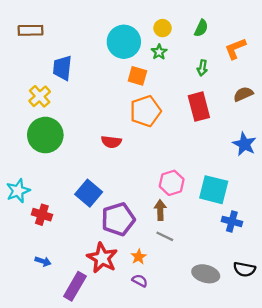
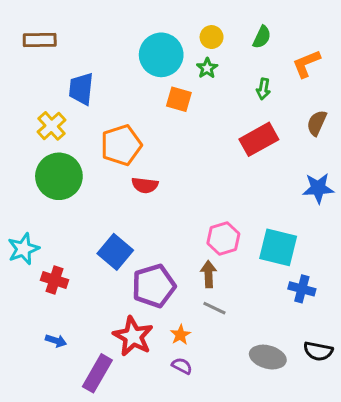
brown semicircle: (243, 94) -> (317, 123), turned -42
red rectangle: (199, 107) -> (259, 139), turned 76
orange pentagon: (145, 111) -> (121, 145), moved
blue star: (244, 144) -> (318, 188), turned -30

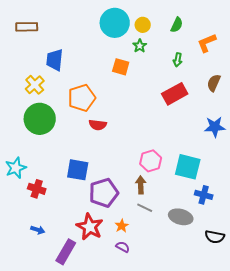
cyan circle: (161, 55) -> (115, 23), moved
blue square: (115, 252) -> (78, 170), turned -30
gray ellipse: (268, 357) -> (181, 217), moved

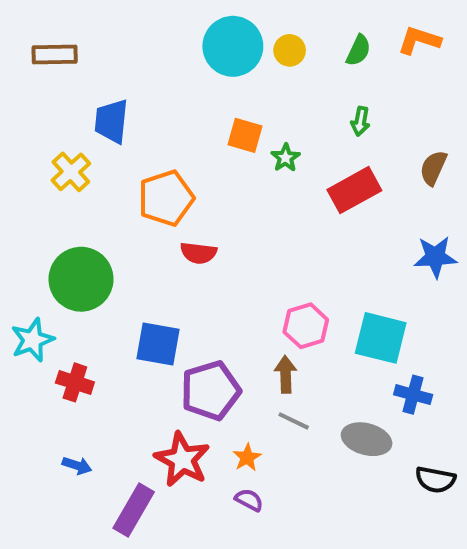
orange L-shape: (207, 43) -> (419, 40), moved, turned 40
green star: (140, 46) -> (286, 158), moved
green circle: (40, 119) -> (81, 279), moved

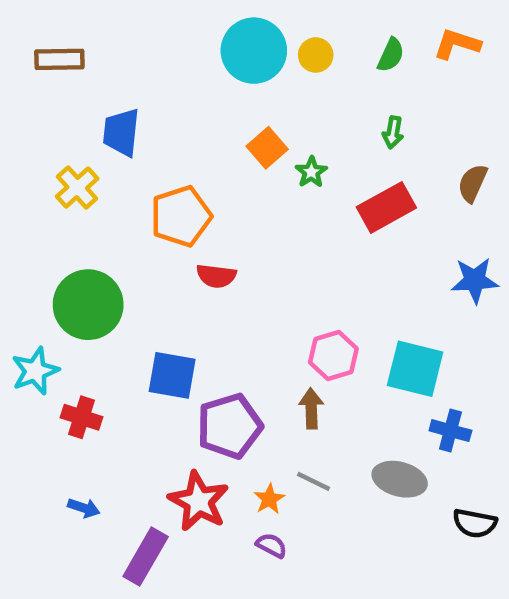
orange square: (245, 135) -> (267, 148), turned 33
gray line: (294, 421) -> (313, 481), moved

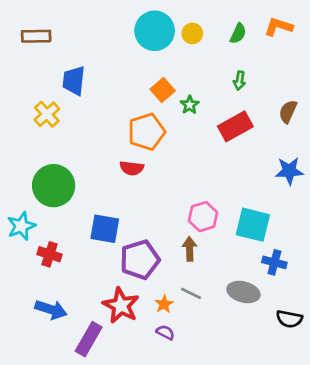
orange pentagon: (181, 216) -> (147, 132), moved
blue arrow: (84, 508) -> (51, 310), size x1.6

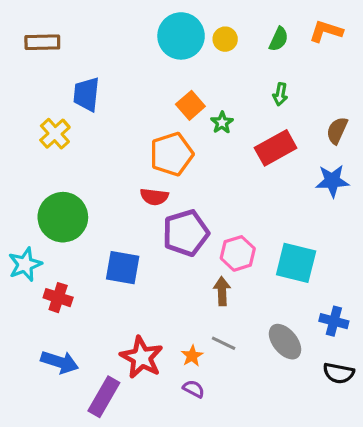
blue star: (289, 171) -> (332, 181), moved
purple pentagon: (140, 260) -> (186, 233), moved
blue cross: (274, 262) -> (334, 321), moved
gray ellipse: (243, 292) -> (285, 342), turned 36

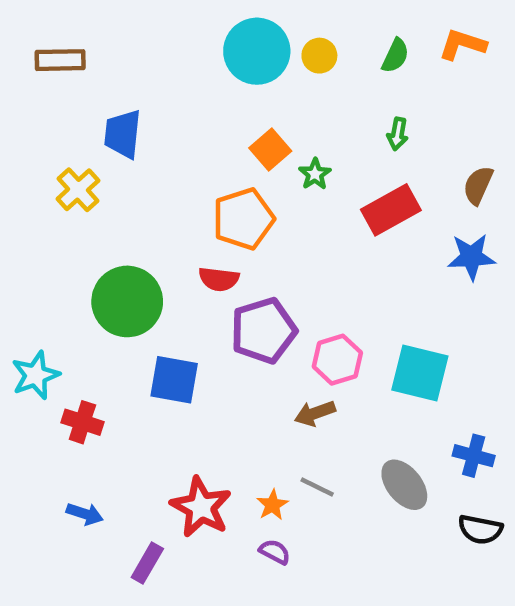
green circle: (63, 217) -> (127, 301), moved
brown arrow: (222, 291) -> (315, 413), turned -108
blue arrow: (60, 362) -> (85, 514), size x0.7
purple rectangle: (104, 397) -> (147, 563), size x0.7

